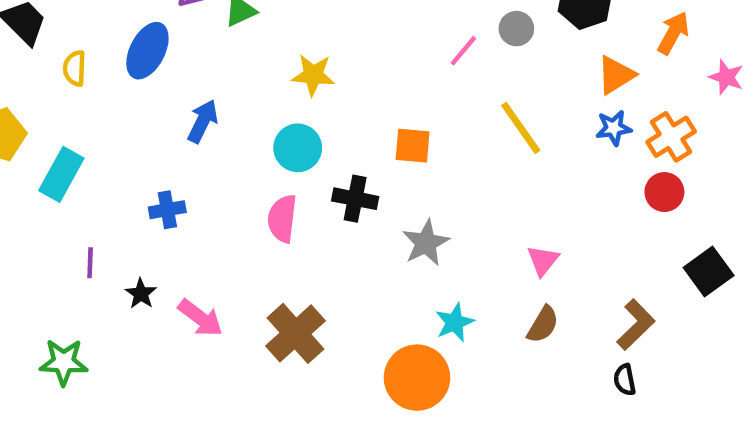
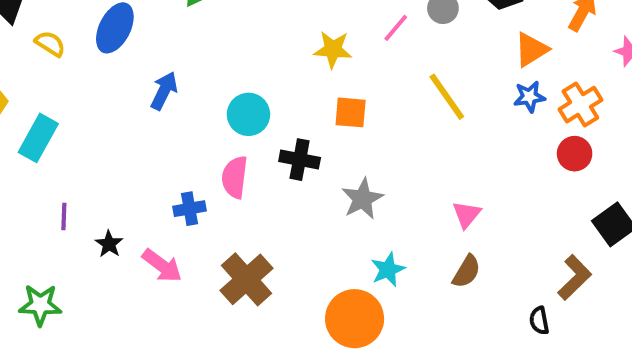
yellow semicircle: (75, 68) -> (50, 44), turned 120
yellow star: (313, 75) -> (333, 50), moved
blue cross: (167, 210) -> (190, 209), moved
brown L-shape: (636, 325) -> (575, 277), moved

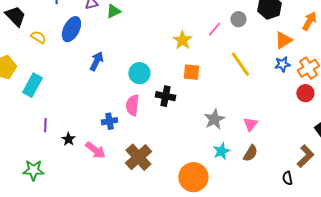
yellow star: (333, 50) -> (182, 40), turned 30
gray star: (362, 199) -> (214, 119), moved
cyan star: (388, 270) -> (221, 151), moved

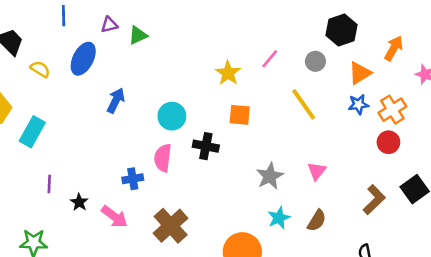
gray circle: (238, 19) -> (315, 61), moved
pink triangle: (250, 124) -> (317, 171), moved
brown L-shape: (305, 156) -> (374, 200), moved

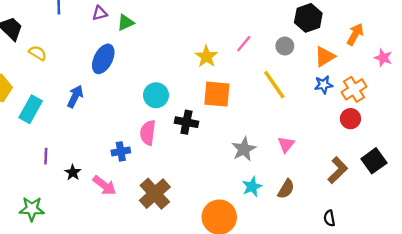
blue ellipse: (83, 59) -> (103, 59), moved
blue arrow: (116, 100) -> (75, 96), moved
orange square: (240, 115) -> (217, 94), size x1.4

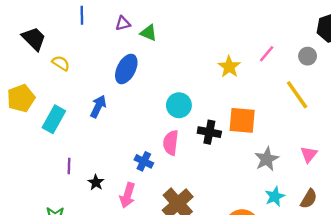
green triangle: (126, 23) -> (149, 33), turned 48
orange square: (217, 94) -> (242, 120), moved
blue cross: (121, 151) -> (144, 161), turned 36
pink arrow: (104, 185) -> (127, 195), turned 70

